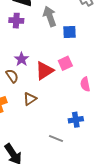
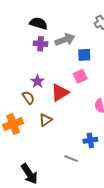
gray arrow: (50, 16) -> (65, 40), turned 90
purple cross: (16, 21) -> (41, 44), moved
pink square: (65, 63) -> (80, 76), moved

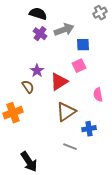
purple cross: (41, 44) -> (40, 34), turned 32
brown triangle: (46, 120) -> (66, 112), moved, size x1.5

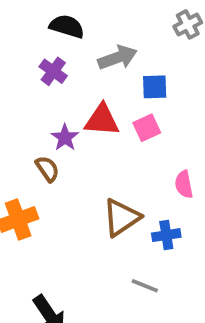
purple cross: (40, 34) -> (53, 71), moved
red triangle: (59, 82) -> (102, 120), moved, turned 36
blue cross: (89, 129) -> (166, 235), moved
gray line: (70, 147) -> (145, 286), moved

